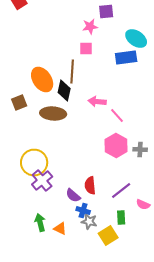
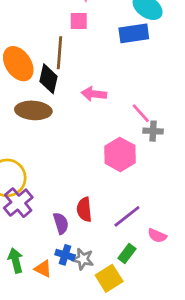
pink line: (117, 116) -> (141, 113), moved
gray cross: (140, 150) -> (153, 131), moved
purple semicircle: (73, 196) -> (61, 223), turned -147
blue cross: (83, 210) -> (65, 255), moved
green rectangle: (121, 218) -> (127, 254), turned 40

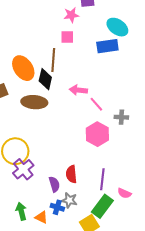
pink line: (141, 113) -> (96, 104), moved
purple line: (127, 216) -> (102, 179), turned -45
green rectangle: (127, 254) -> (102, 206), size x1.6
gray star: (83, 259) -> (69, 200), moved

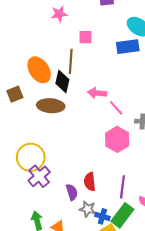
pink star: (71, 15) -> (59, 14), moved
blue cross: (57, 207) -> (102, 216), moved

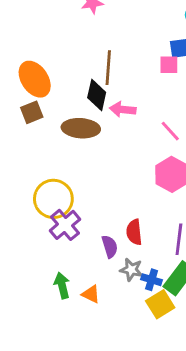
pink square: (86, 37) -> (169, 65), moved
orange ellipse: (39, 70) -> (35, 79), moved
pink arrow: (97, 93) -> (123, 109), moved

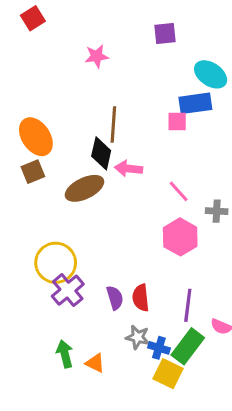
brown ellipse: (81, 128) -> (84, 188), turned -30
purple semicircle: (110, 247) -> (115, 298), moved
yellow square: (160, 304) -> (168, 374), turned -32

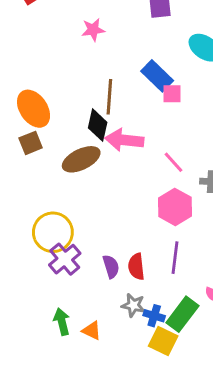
blue rectangle: (195, 103) -> (157, 76), moved, turned 52
pink arrow: (129, 169) -> (124, 140), size x1.4
purple line: (188, 305) -> (175, 258), moved

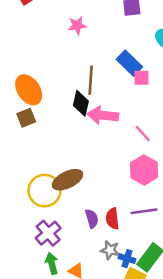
brown ellipse: (81, 159) -> (68, 180), moved
purple line: (175, 258) -> (144, 211), turned 75
purple cross: (65, 259) -> (48, 233), moved

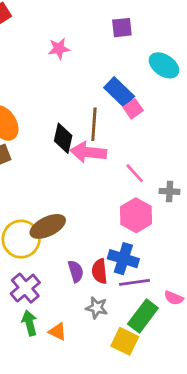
pink square: (142, 78) -> (133, 109), turned -35
brown line: (91, 80) -> (94, 124), moved
purple line: (144, 211) -> (135, 282), moved
blue cross: (127, 259) -> (123, 259), moved, size x1.5

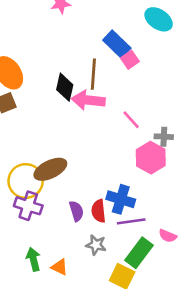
pink hexagon: (136, 215) -> (151, 158), moved
purple cross: (25, 288) -> (28, 206), moved, turned -32

